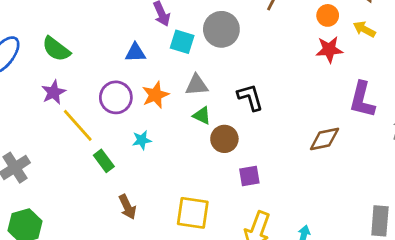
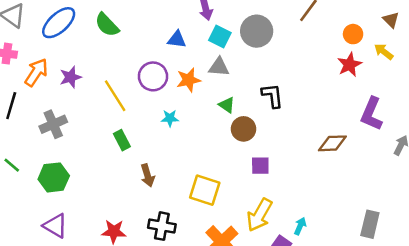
red star: (329, 49) -> (350, 65), turned -30
gray triangle: (197, 85) -> (219, 67), moved
purple star: (54, 92) -> (71, 77), moved
green rectangle: (104, 161) -> (122, 140), moved

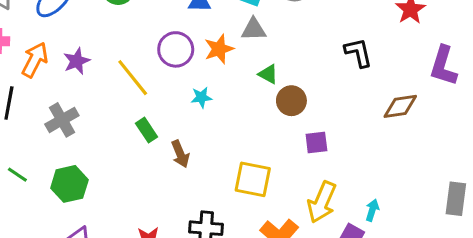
black L-shape: (272, 96) -> (358, 53), moved
brown arrow: (148, 175) -> (180, 154), moved

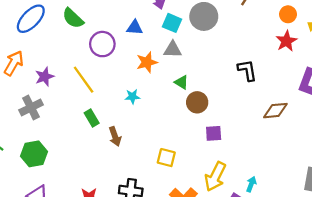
purple circle: (176, 49) -> (102, 44), moved
purple star: (77, 61) -> (45, 77), moved
yellow square: (253, 179) -> (166, 158), size x0.7

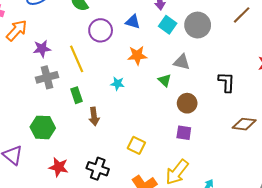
gray triangle: (173, 50) -> (182, 62), moved
brown circle: (197, 102) -> (187, 103), moved
gray cross: (31, 107) -> (47, 77), moved
green hexagon: (34, 154) -> (43, 127), moved

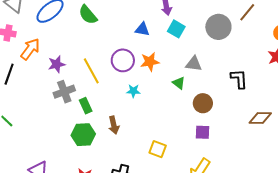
gray circle: (198, 25) -> (218, 27), moved
purple circle: (101, 30) -> (123, 60), moved
green rectangle: (76, 95) -> (86, 106), moved
green hexagon: (43, 127) -> (83, 135), moved

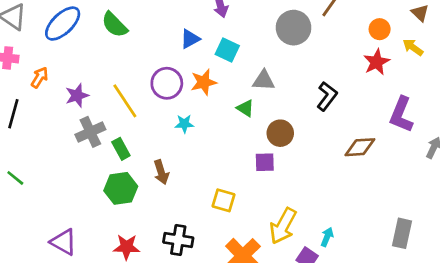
blue triangle: (142, 29) -> (190, 39), turned -35
cyan square: (176, 29) -> (227, 50), moved
orange arrow: (30, 49) -> (40, 77), size x0.7
black L-shape: (239, 79) -> (327, 96), turned 45
purple square: (202, 132) -> (265, 162), moved

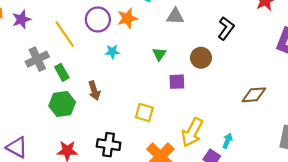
purple star: (77, 95) -> (21, 19), moved
green triangle: (245, 108) -> (159, 54), moved, turned 32
brown circle: (280, 133) -> (201, 58), moved
brown diamond: (360, 147) -> (254, 95), moved

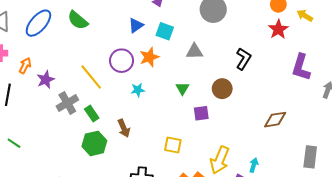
purple star: (21, 19) -> (46, 80), moved

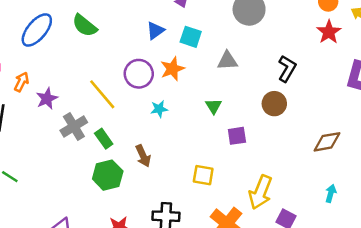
brown circle: (222, 89) -> (274, 104), moved
cyan arrow: (254, 165) -> (331, 193), moved

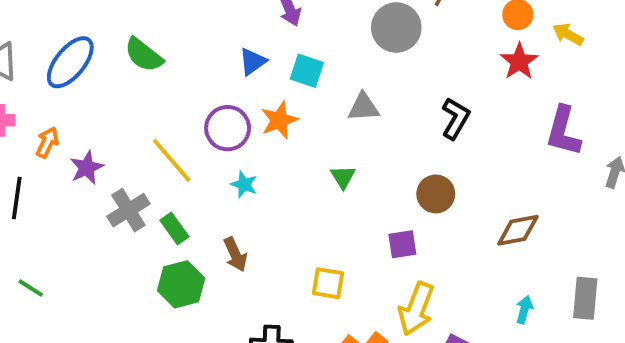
brown circle: (274, 104) -> (436, 194), moved
cyan star: (159, 109) -> (244, 184), moved, turned 30
purple square: (237, 136) -> (402, 244), moved

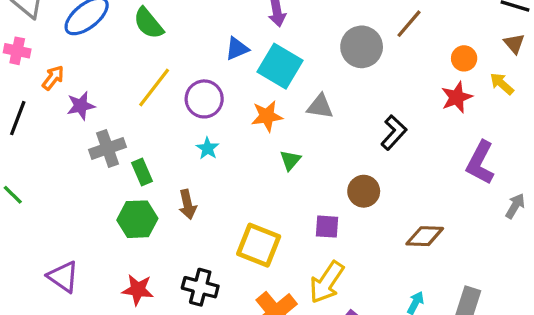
cyan square: (307, 71) -> (280, 66), size x1.5
orange star: (279, 120) -> (267, 116), moved
yellow line: (172, 160) -> (154, 88), moved, turned 66
yellow square: (328, 283) -> (259, 245), size x1.5

